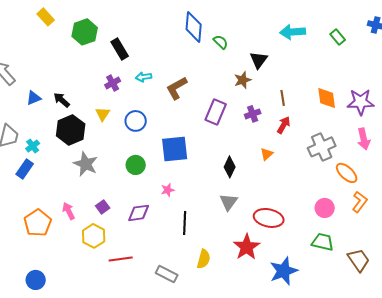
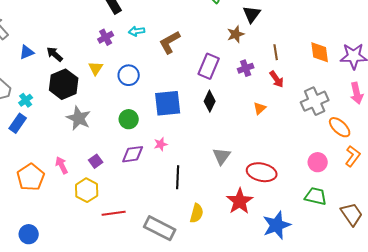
red arrow: (284, 125) -> (277, 79), turned 114
black diamond: (230, 167) -> (210, 101), moved
purple diamond: (139, 213) -> (133, 154), moved
gray rectangle: (167, 274) -> (160, 228), size x1.4

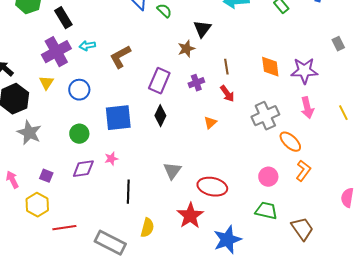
purple cross: (106, 37) -> (56, 52), size x1.8
purple square: (96, 161) -> (46, 176), turned -32

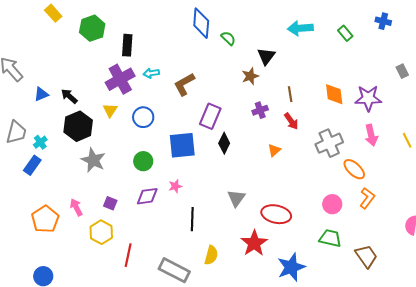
black rectangle: (63, 18) -> (127, 45), turned 35
purple rectangle: (159, 81) -> (210, 116), moved
red line: (64, 228) -> (128, 255), turned -70

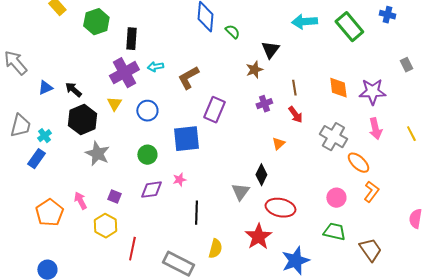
green rectangle: (345, 33) -> (349, 27), size x1.8
black diamond: (224, 143) -> (261, 175), moved
gray cross: (329, 143) -> (333, 137), turned -36

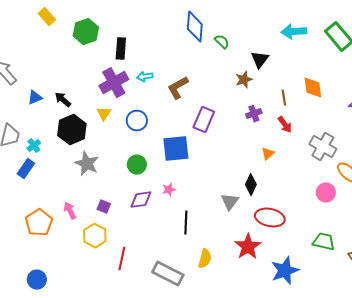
orange diamond: (338, 88) -> (313, 88), moved
pink circle: (336, 198) -> (326, 193), moved

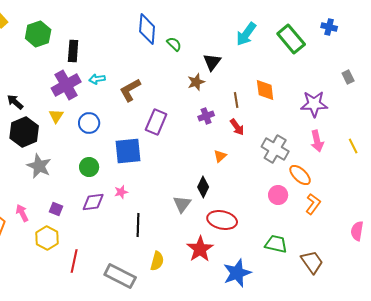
cyan arrow: (294, 32) -> (246, 34), turned -50

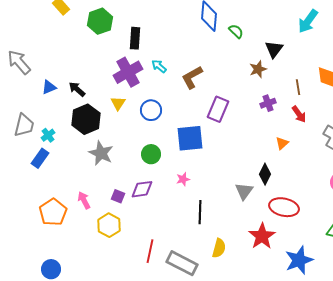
cyan arrow: (97, 79) -> (159, 66), turned 49
purple diamond: (93, 202) -> (142, 189), moved
red line: (74, 261) -> (150, 251), moved

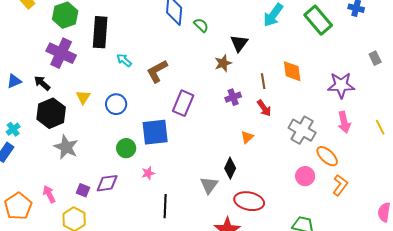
black rectangle: (135, 38) -> (100, 32), size x1.4
purple cross: (128, 72) -> (61, 53), moved, turned -36
green circle: (151, 154) -> (126, 148), moved

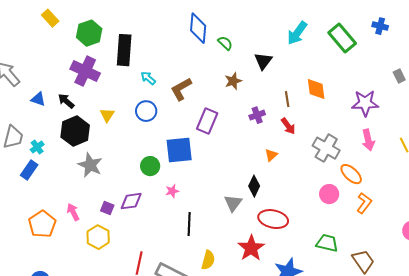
brown star: (223, 63) -> (233, 81), moved
blue triangle: (14, 81) -> (38, 99), turned 42
blue circle: (116, 104) -> (146, 111), moved

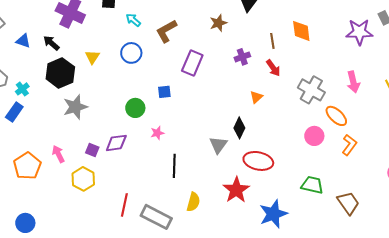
purple star: (365, 103) -> (359, 32), moved
blue square: (179, 150) -> (164, 92), size x0.5
gray star: (90, 165) -> (75, 107), turned 30

